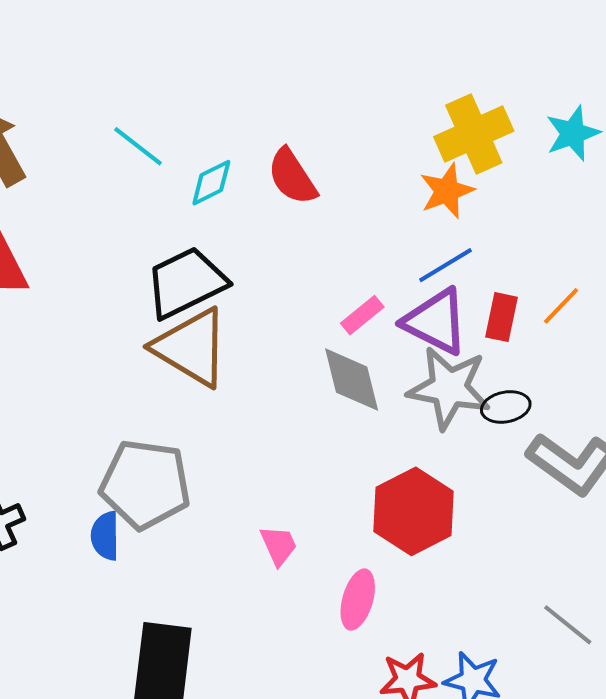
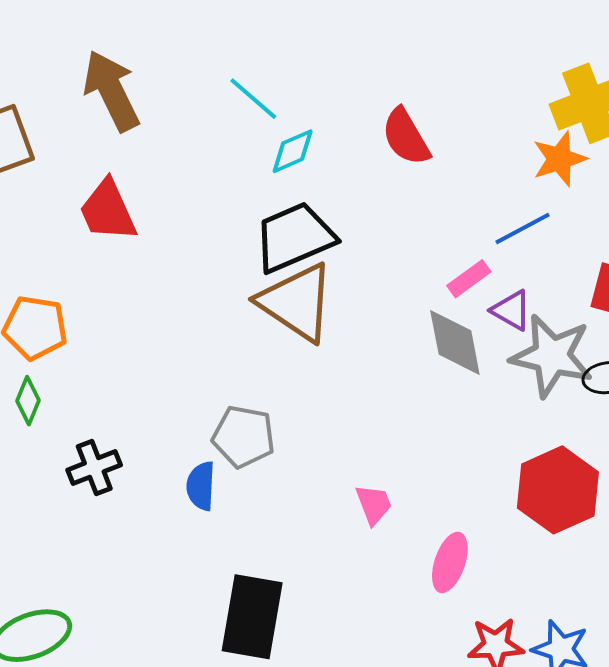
cyan diamond: (211, 183) -> (293, 151), moved
blue line: (446, 265) -> (523, 228), moved
purple triangle: (436, 321) -> (511, 310), moved, size x0.6
gray pentagon: (145, 484) -> (244, 437), size x0.7
red hexagon: (414, 511) -> (558, 490), moved

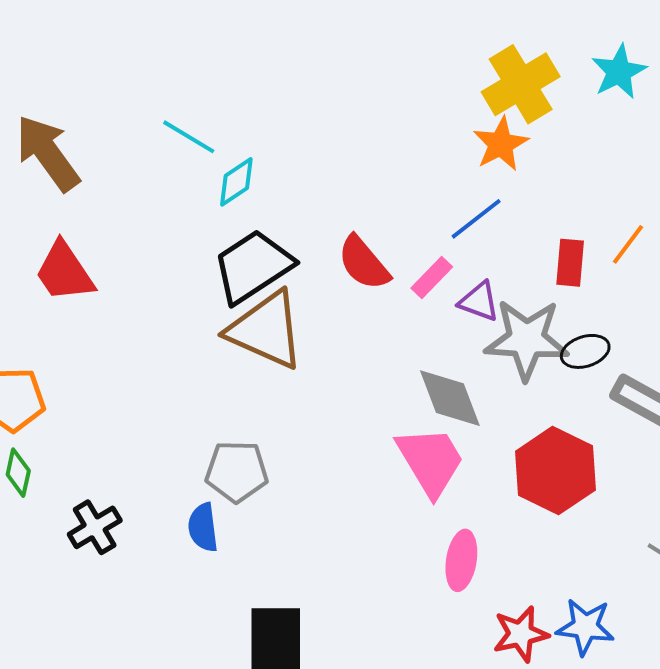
red semicircle: (406, 137) -> (364, 263), moved
gray diamond: (455, 343) -> (450, 398), moved
pink trapezoid: (374, 504) -> (430, 461), moved, size x1.8

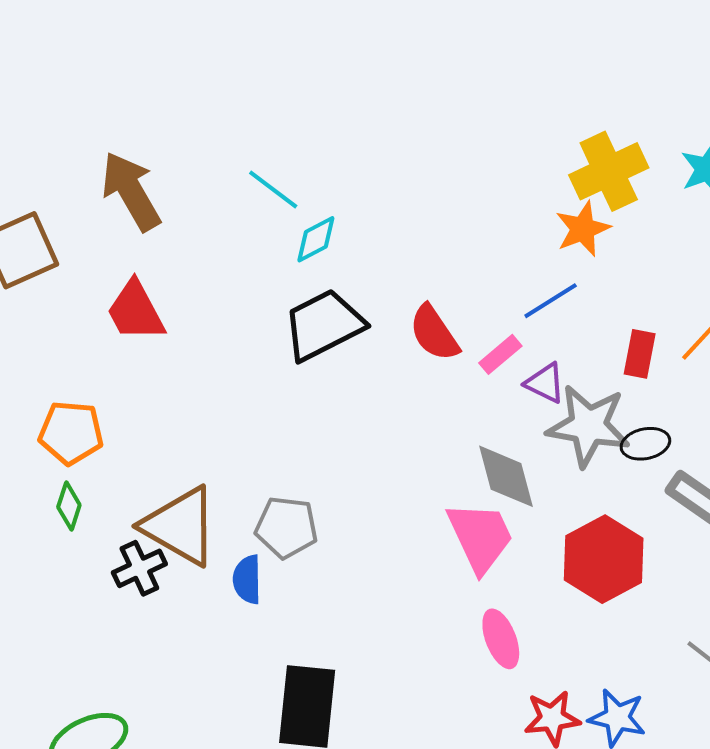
brown triangle: (266, 330) -> (180, 526), moved
pink ellipse: (461, 560) -> (501, 639), turned -36

